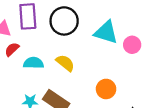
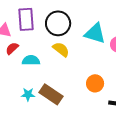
yellow semicircle: (65, 63) -> (61, 49), moved

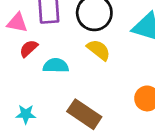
cyan star: (28, 94) -> (26, 114), moved

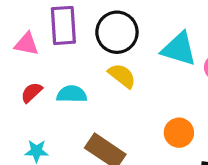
red semicircle: (29, 48) -> (32, 92), moved

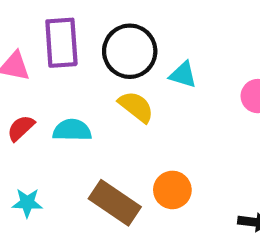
cyan triangle: (179, 49) -> (183, 75), moved, size x0.6
orange circle: (179, 133) -> (172, 190), moved

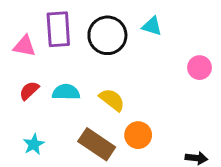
cyan triangle: (183, 75) -> (152, 26), moved
yellow semicircle: (136, 107) -> (112, 100), moved
cyan star: (27, 203) -> (34, 144), turned -30

